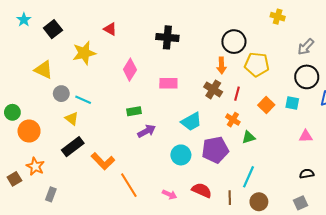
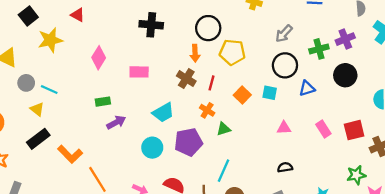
black square: (53, 29) -> (28, 16), moved
black cross: (167, 37) -> (151, 25), moved

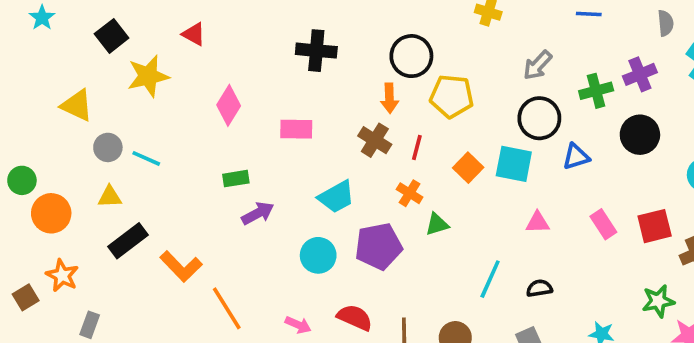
cyan square: (270, 93) -> (514, 164), size x1.5
yellow triangle: (37, 109) -> (110, 197), moved, turned -40
cyan line: (224, 171) -> (490, 279), moved

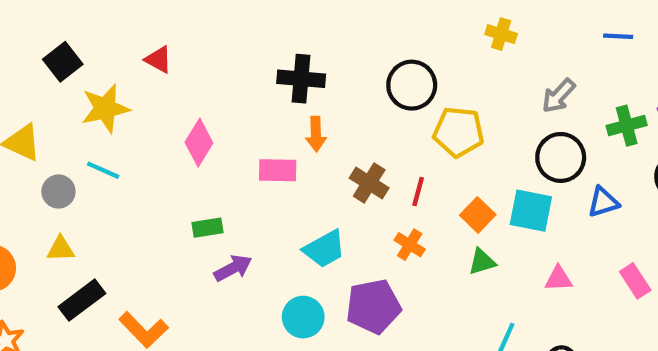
orange arrow: (389, 98) -> (316, 134), moved
cyan line: (146, 158) -> (103, 170), moved
green triangle: (437, 224) -> (482, 262), moved

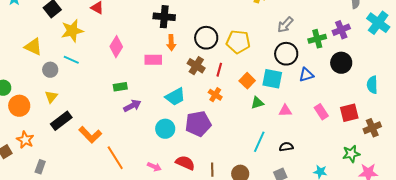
black circle: (412, 85) -> (206, 38), moved
yellow triangle: (61, 249) -> (51, 97), turned -48
green triangle: (482, 262) -> (257, 103), moved

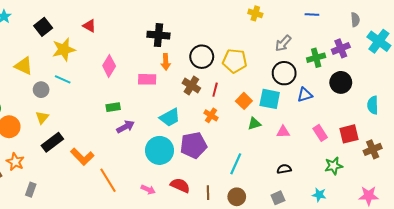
cyan circle: (165, 129) -> (159, 150), size x1.4
cyan line: (259, 142) -> (236, 164), moved
green star: (351, 154) -> (334, 166), moved

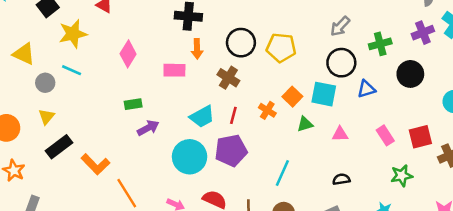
purple cross: (341, 48) -> (423, 33), moved
red line: (215, 90) -> (233, 115), moved
orange cross: (211, 115) -> (267, 110), moved

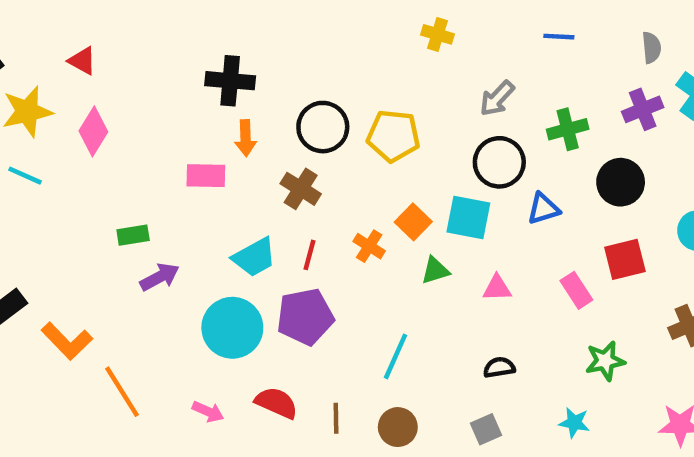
pink diamond: (128, 54) -> (93, 131), moved
red square: (420, 137) -> (625, 259), moved

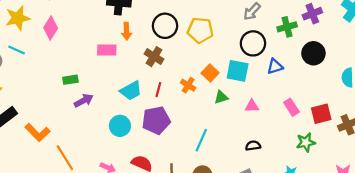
purple cross: (643, 109) -> (312, 14), moved
red square: (625, 259) -> (321, 114), moved
cyan circle: (232, 328) -> (120, 126), size x0.7

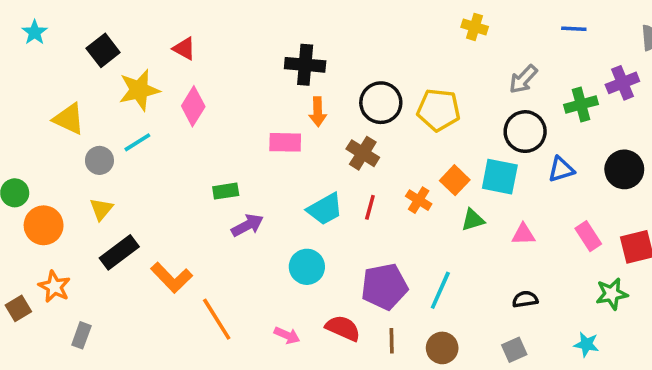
cyan line: (17, 50) -> (137, 142), turned -56
black circle: (313, 53) -> (624, 169), moved
purple pentagon: (156, 120) -> (384, 287), moved

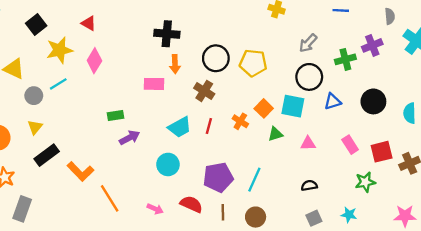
gray rectangle: (81, 335) -> (22, 209), size x1.5
gray square: (514, 350) -> (314, 218), moved

